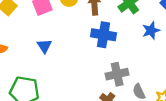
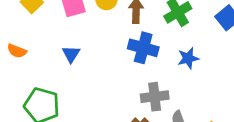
blue star: (151, 30) -> (188, 58), moved

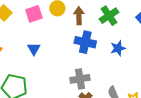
gray cross: (155, 97) -> (80, 79), moved

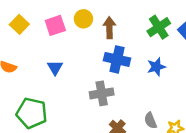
green cross: (109, 16) -> (159, 27), moved
gray cross: (80, 79) -> (102, 93), moved

